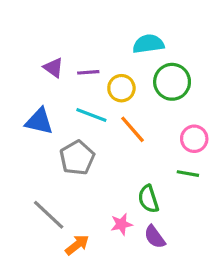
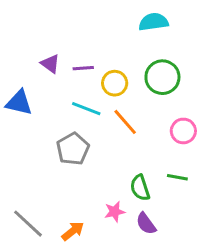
cyan semicircle: (148, 44) -> (153, 22), moved
blue triangle: (39, 121) -> (19, 103), moved
green line: (188, 174) -> (177, 177), moved
gray line: (49, 215) -> (28, 224), moved

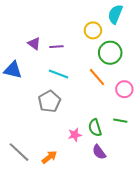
cyan semicircle: (153, 22) -> (115, 14), moved, turned -60
yellow circle: (115, 83) -> (93, 30), moved
orange line: (125, 122) -> (97, 77), moved
pink star: (115, 212) -> (75, 135), moved

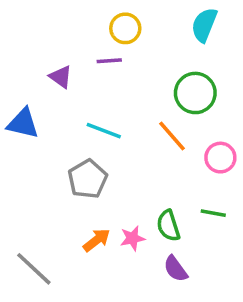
yellow circle: (93, 30) -> (125, 28), moved
purple line: (56, 47) -> (109, 61), moved
orange arrow: (49, 157) -> (97, 240), moved

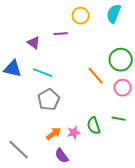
yellow circle: (125, 28) -> (81, 16), moved
green circle: (195, 93) -> (121, 60), moved
cyan line: (104, 131) -> (43, 73), moved
purple semicircle: (176, 269) -> (62, 156), moved

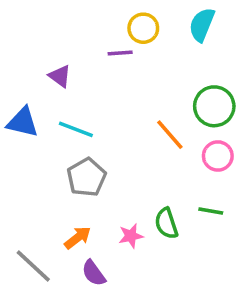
purple line: (61, 34) -> (120, 53), moved
orange arrow: (54, 134) -> (78, 238), moved
purple semicircle: (62, 156) -> (94, 273), moved

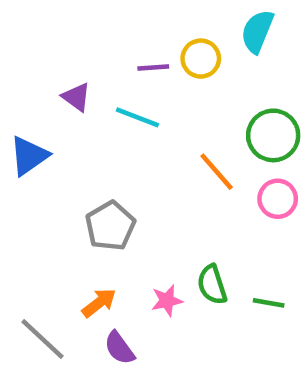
yellow circle: (143, 28) -> (201, 59), moved
blue triangle: (23, 122) -> (29, 156), turned -48
cyan line: (76, 129) -> (137, 117), moved
green line: (211, 211) -> (269, 303), moved

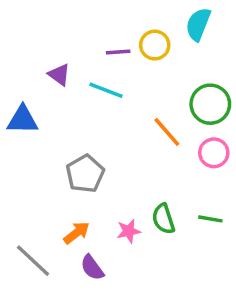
blue triangle: (29, 156) -> (23, 120), turned 36
green line: (269, 303) -> (210, 219), moved

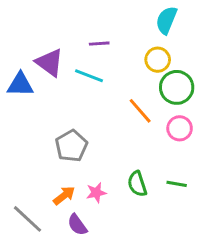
yellow circle: (155, 45) -> (158, 60), moved
purple triangle: (59, 75) -> (49, 63), size x1.5
blue triangle: (23, 120) -> (20, 84), moved
pink star: (129, 231) -> (96, 193), moved

